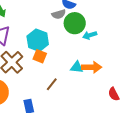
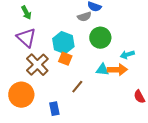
green circle: (75, 23) -> (100, 38), moved
cyan arrow: (90, 35) -> (127, 55), moved

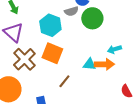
green circle: (100, 38) -> (92, 18), moved
cyan hexagon: (63, 43) -> (50, 25), moved
orange square: (65, 59) -> (52, 53), size x1.5

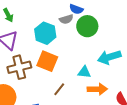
cyan arrow: (114, 49) -> (109, 57), size x1.6
brown cross: (24, 59) -> (19, 67), turned 30
orange arrow: (104, 64) -> (97, 89), moved

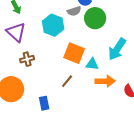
cyan arrow: (109, 57) -> (117, 49), turned -40
orange square: (47, 61) -> (74, 53), moved
brown cross: (19, 67) -> (27, 59), size x0.6

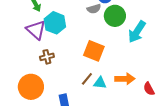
cyan hexagon: (53, 25) -> (55, 23), moved
cyan arrow: (117, 49) -> (137, 32), moved
cyan triangle: (92, 64) -> (100, 83), moved

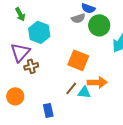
purple triangle: (36, 30) -> (20, 52), moved, turned 30
orange arrow: (125, 79) -> (97, 82), moved
orange circle: (31, 87) -> (15, 96), size x0.7

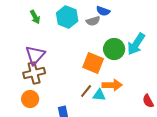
green circle: (99, 25) -> (114, 49), moved
cyan hexagon: (39, 32) -> (67, 17), moved
brown cross: (31, 66) -> (34, 73), moved, size x1.5

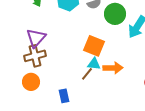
green circle: (114, 49) -> (115, 14), moved
cyan triangle: (99, 95) -> (94, 64), moved

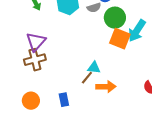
orange square: (94, 46) -> (120, 39), moved
orange arrow: (113, 68) -> (106, 87), moved
orange circle: (31, 82) -> (31, 101), moved

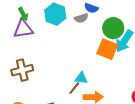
green circle: (115, 18) -> (113, 28), moved
purple triangle: (36, 42) -> (23, 29), moved, turned 40

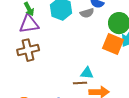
brown cross: (22, 70) -> (28, 50), moved
brown line: (74, 88) -> (80, 83), turned 48

